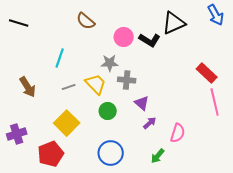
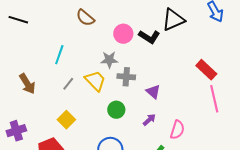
gray line: (69, 87) -> (68, 84), turned -32
purple triangle: (142, 103) -> (153, 92), moved
green circle: (108, 111) -> (116, 110), moved
yellow square: (67, 123) -> (66, 120), size x0.7

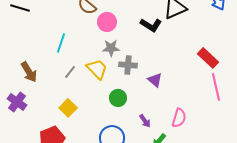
pink circle: (123, 34) -> (107, 22), moved
purple arrow: (149, 120) -> (145, 121), moved, turned 96
purple cross: (16, 131) -> (17, 102), moved, turned -36

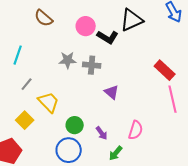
pink circle: (107, 22) -> (86, 26), moved
gray cross: (128, 65) -> (92, 65), moved
yellow trapezoid: (97, 69) -> (49, 102), moved
green circle: (118, 98) -> (75, 125), moved

